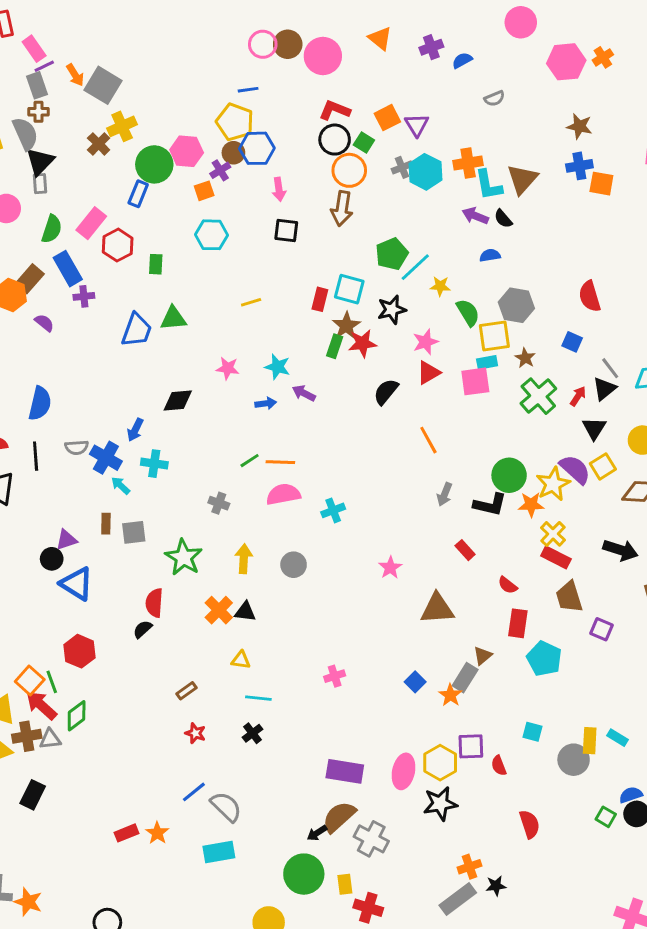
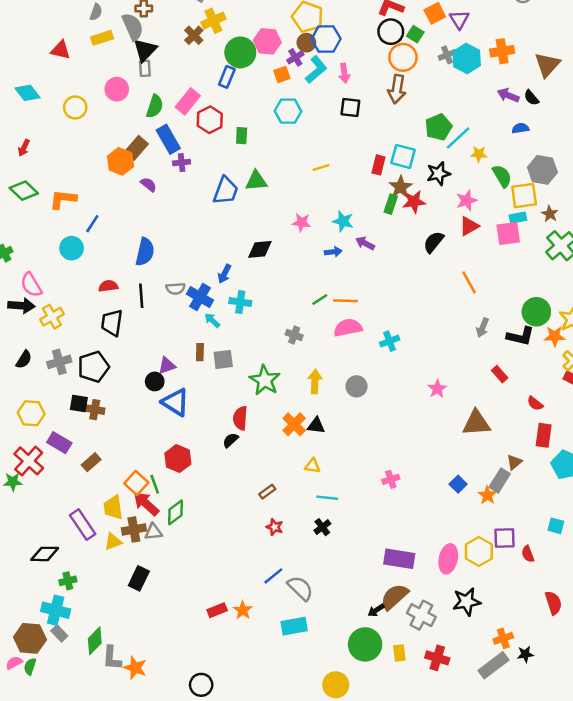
cyan L-shape: (489, 185) -> (316, 70), moved, turned -120
black star: (440, 804) -> (467, 602), moved
red cross: (368, 908) -> (437, 658), moved

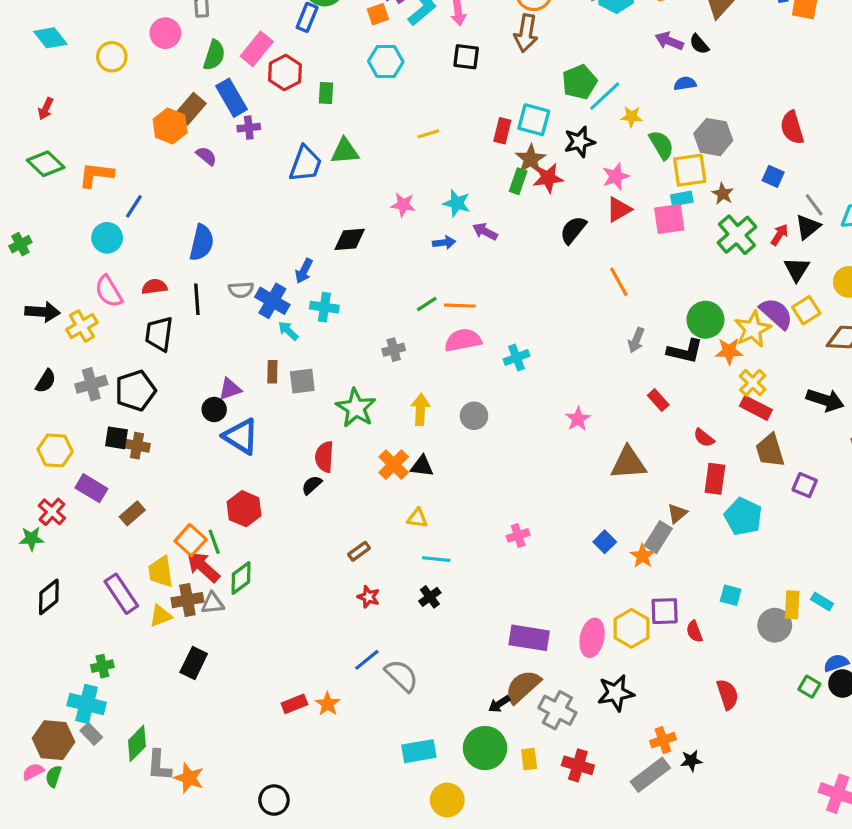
pink semicircle: (31, 285) -> (109, 291), moved
gray cross: (294, 335) -> (394, 350), turned -35
red cross: (29, 461) -> (52, 512), size x0.7
black diamond: (45, 554) -> (49, 597), moved, turned -40
cyan rectangle: (294, 626) -> (419, 751), moved

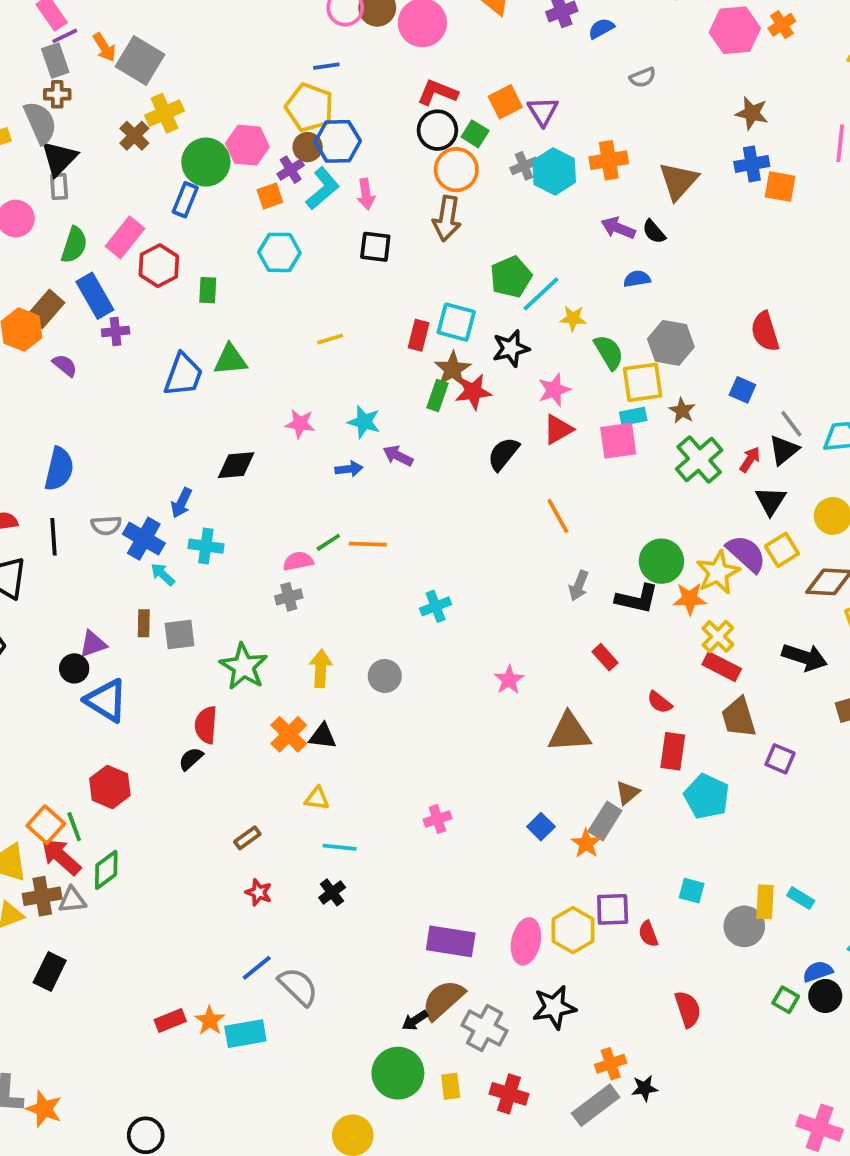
pink semicircle: (463, 340) -> (298, 561), moved, size x0.7
cyan rectangle: (419, 751) -> (245, 1034), moved

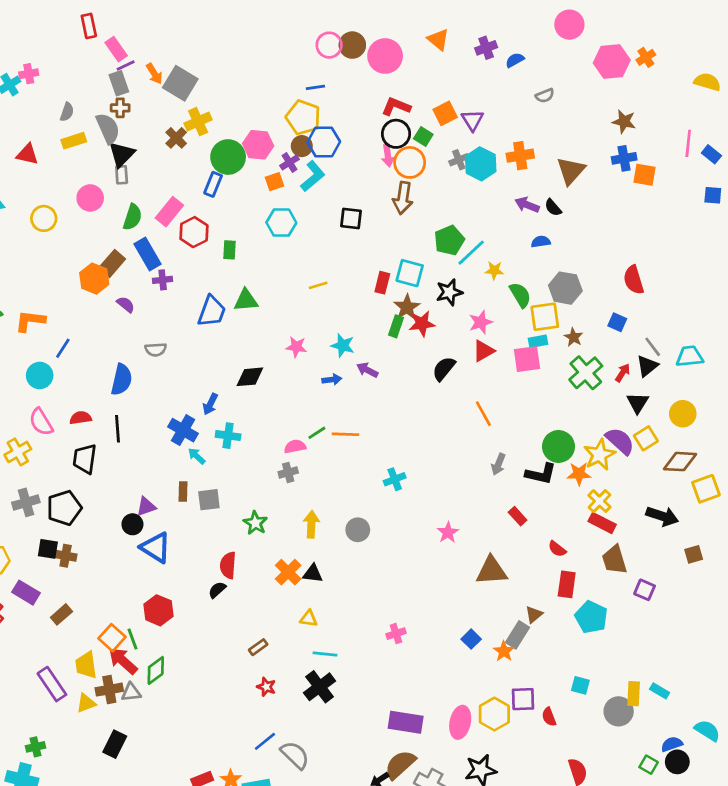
pink arrow: (366, 194) -> (388, 156), moved
gray semicircle: (106, 525) -> (156, 350), moved
green star: (244, 667) -> (255, 523), size x0.7
black cross: (332, 892) -> (320, 687), size x1.6

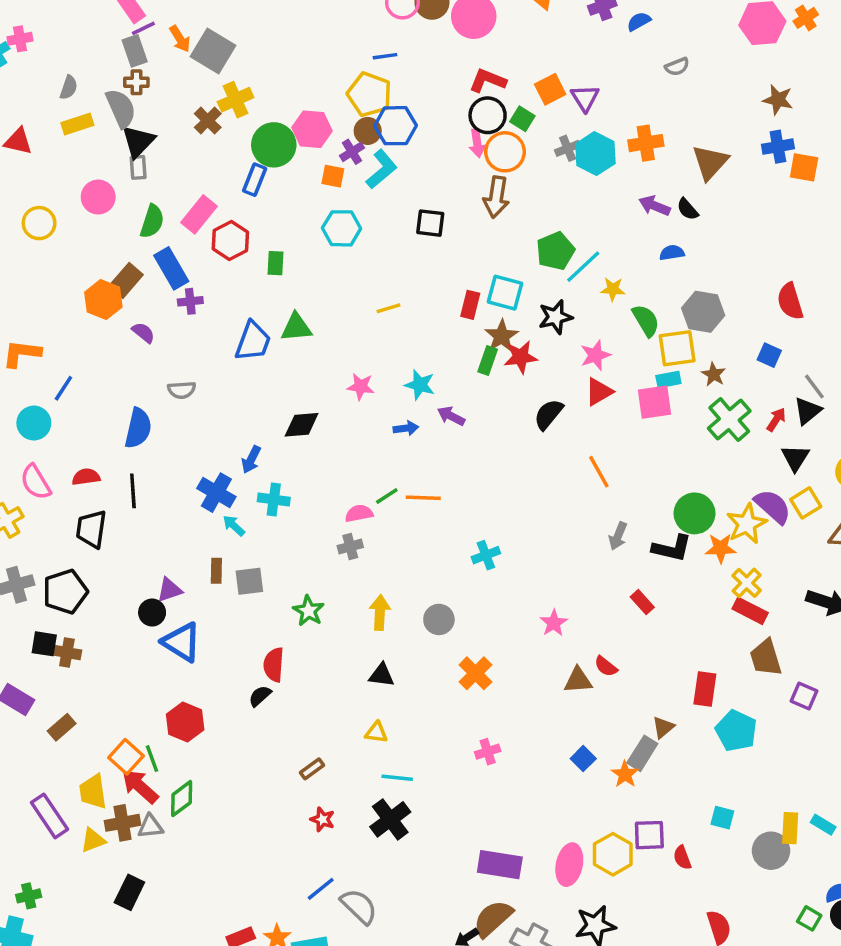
orange square: (274, 182) -> (333, 176), turned 30
red semicircle: (557, 549) -> (606, 666), moved
brown triangle: (492, 571) -> (578, 680), moved, size x0.7
orange cross: (288, 572) -> (475, 673), moved

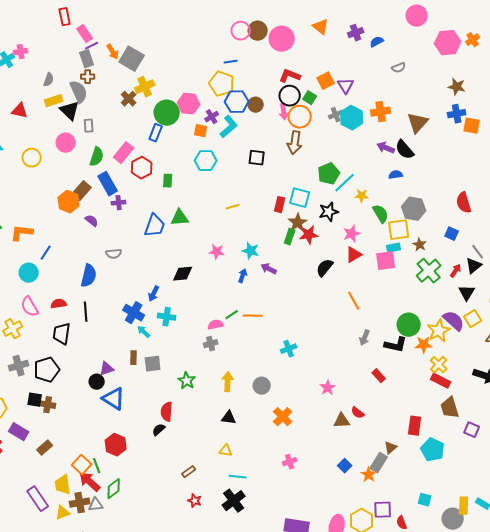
brown circle: (368, 131) -> (256, 105), moved
black triangle: (138, 141) -> (70, 111), moved, turned -30
black semicircle: (688, 209) -> (405, 150), size x1.5
blue arrow: (406, 428) -> (243, 276), turned -64

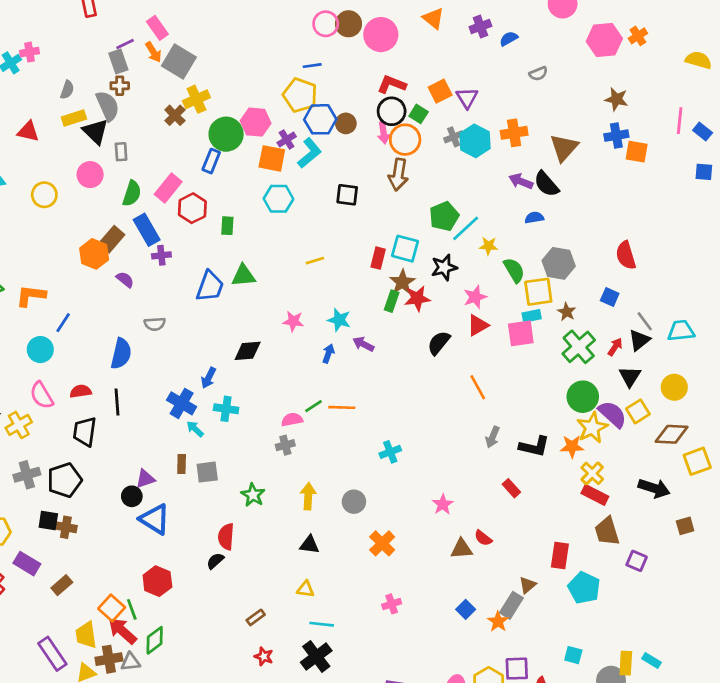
pink rectangle: (85, 34) -> (157, 28), moved
orange square: (201, 131) -> (272, 158), size x1.5
green circle: (409, 325) -> (583, 397), moved

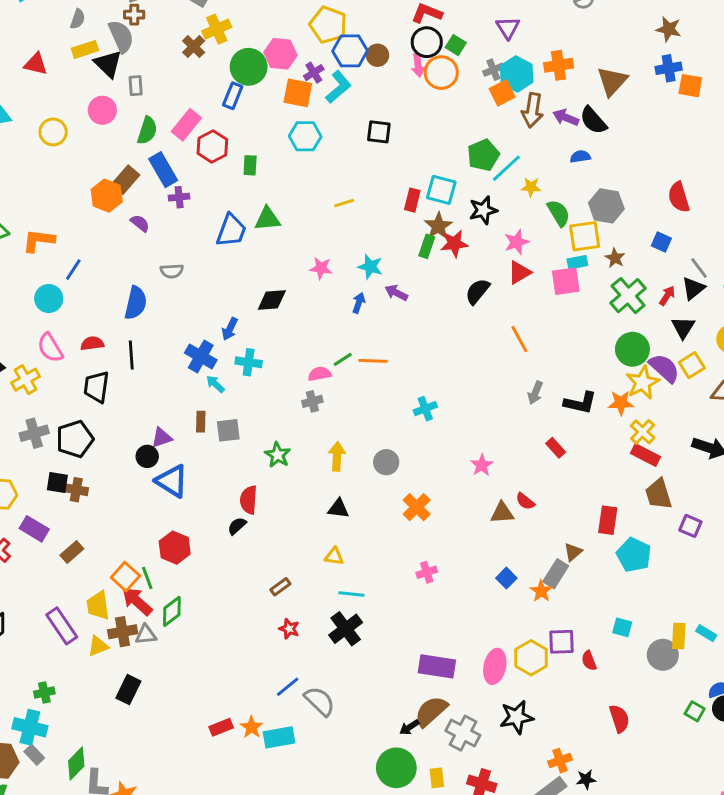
orange square: (440, 91) -> (502, 93), moved
brown arrow: (398, 175) -> (532, 110), moved

